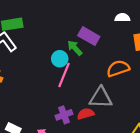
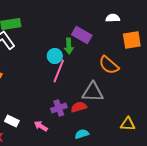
green arrow: (75, 48) -> (69, 46), turned -140
orange semicircle: (118, 68) -> (109, 65), turned -120

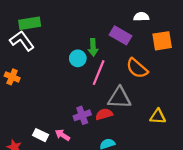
purple rectangle: (82, 35) -> (121, 35), moved
pink line: (59, 71) -> (99, 73), moved
white rectangle: (12, 121) -> (41, 135), moved
yellow triangle: (128, 124) -> (158, 116), moved

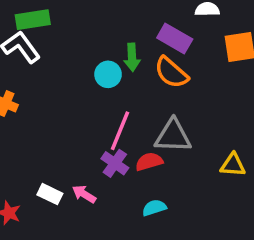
orange semicircle: (137, 68) -> (171, 73), moved
pink line: (99, 73) -> (120, 131), moved
purple cross: (82, 115) -> (115, 163), turned -35

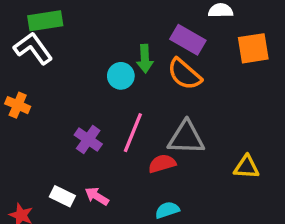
purple cross: (115, 163) -> (88, 139), moved

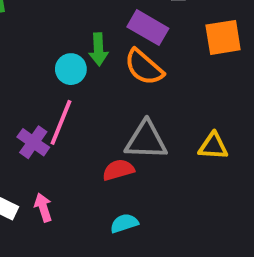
pink line: (133, 133) -> (61, 122), moved
yellow triangle: (246, 167) -> (213, 146), moved
pink arrow: (97, 196) -> (43, 207), turned 40

